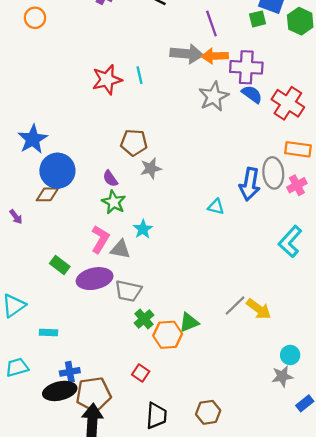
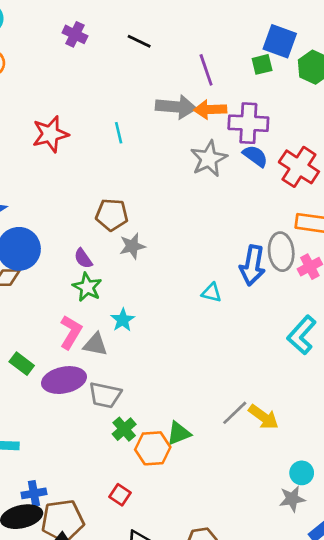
red star: (107, 80) -> (50, 134), moved

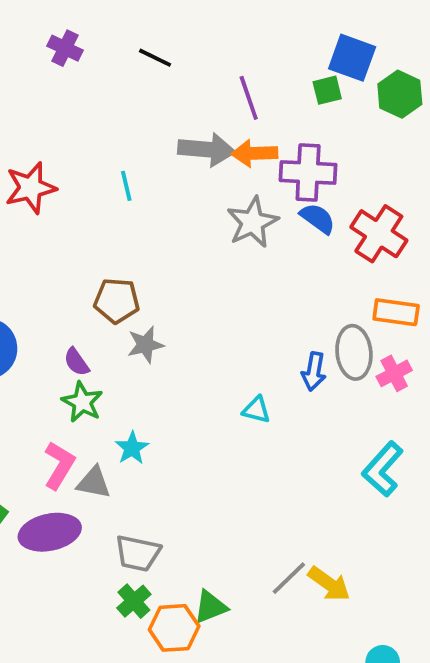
blue arrow: (253, 265) -> (314, 371), size x0.7
gray trapezoid: (105, 395) -> (138, 553), moved

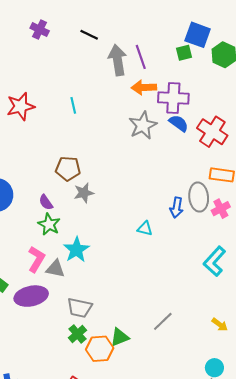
gray arrow: (207, 150) -> (118, 60), moved, turned -104
cyan star: (132, 448) -> (76, 250), size x1.4
yellow arrow: (329, 584) -> (220, 325), moved, size x0.7

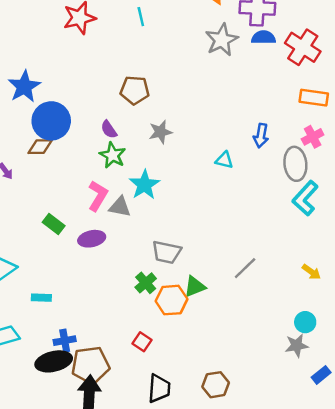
blue semicircle: (179, 123) -> (263, 37), turned -36
gray star: (84, 193) -> (160, 132), moved
gray ellipse: (199, 197) -> (295, 164), moved
purple ellipse: (31, 296) -> (92, 239), size x0.7
gray trapezoid: (80, 308) -> (167, 252), moved

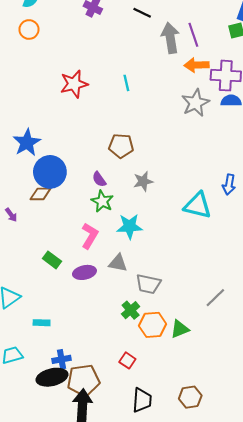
cyan triangle: (224, 160) -> (198, 205), size x1.8
cyan star: (144, 185) -> (130, 226), turned 30
gray triangle: (120, 207) -> (118, 263), moved
green triangle: (195, 287) -> (180, 329), moved

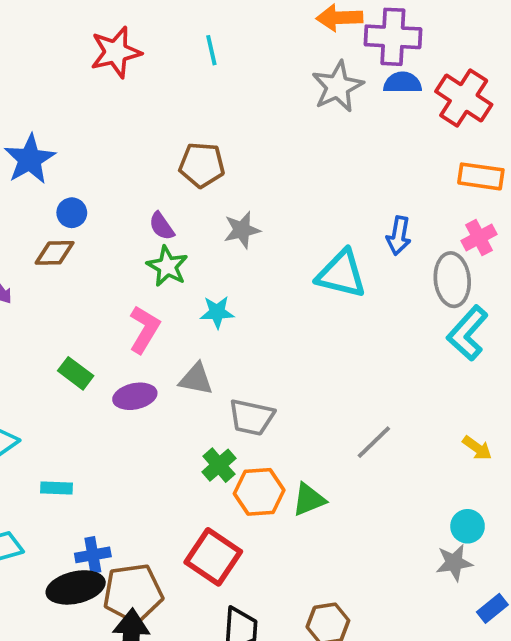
blue circle: (50, 172) -> (72, 213), size x0.5
cyan star: (130, 226) -> (217, 312), size x0.7
red square: (127, 360) -> (213, 557), size x1.8

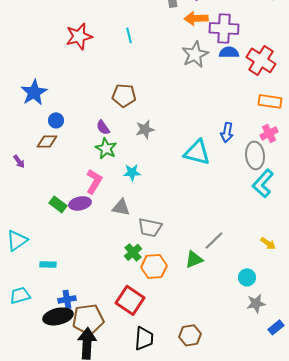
purple ellipse: (135, 396) -> (80, 203), moved
green triangle: (309, 500) -> (194, 259), moved
cyan circle: (468, 526) -> (247, 277), moved

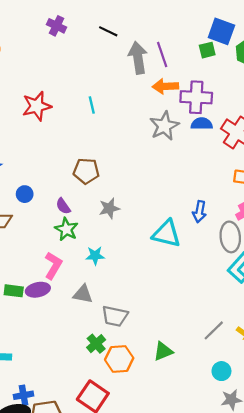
blue circle: (56, 120) -> (25, 194), moved
green rectangle: (58, 204) -> (14, 291), turned -30
gray line: (214, 240) -> (214, 330), moved

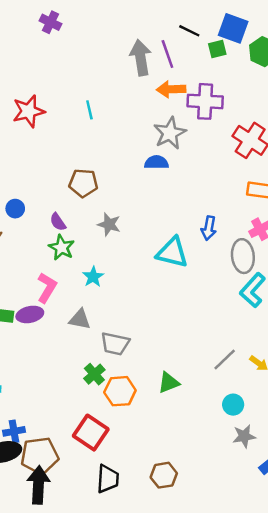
black line: (108, 31) -> (189, 31), moved
blue semicircle: (202, 124) -> (156, 162), moved
gray star: (109, 208) -> (109, 224), turned 30
cyan star: (95, 256) -> (93, 277), turned -30

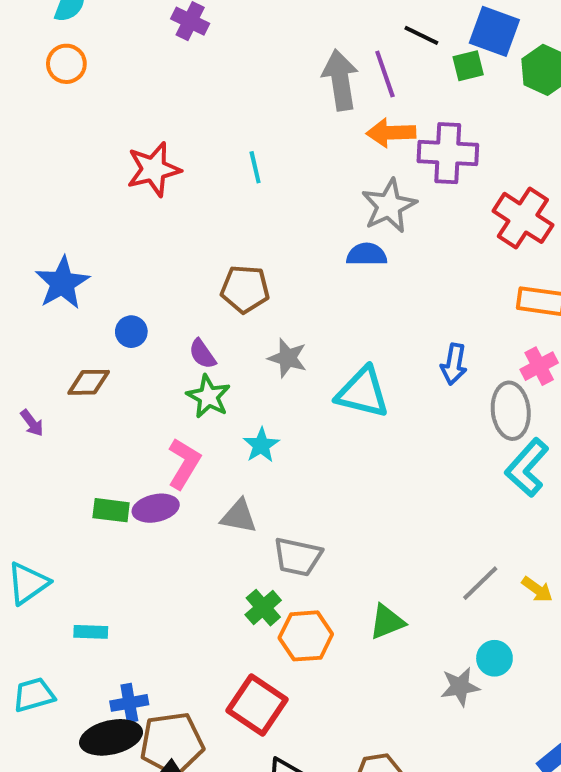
cyan triangle: (172, 252) -> (363, 392), moved
gray star: (244, 436) -> (460, 687), moved

